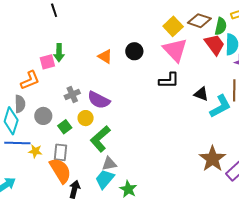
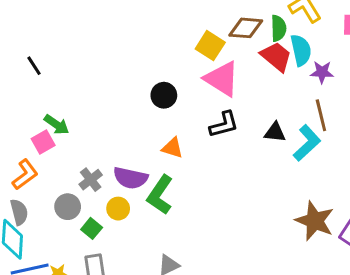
green arrow: (59, 53) -> (57, 125), turned -42
orange triangle: (105, 56) -> (173, 148), moved
gray circle: (43, 116) -> (68, 207), moved
green L-shape: (100, 139) -> (160, 195), moved

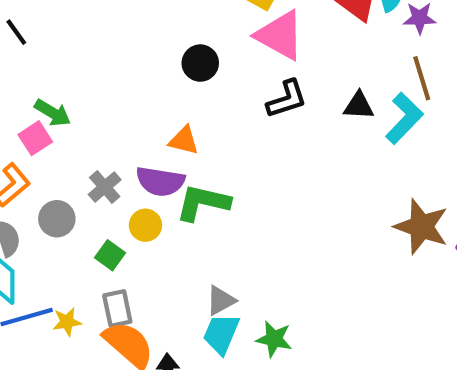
orange triangle: (173, 148) -> (184, 141), moved
green L-shape: (160, 195) -> (203, 203), turned 72
gray circle: (68, 207) -> (57, 219), moved

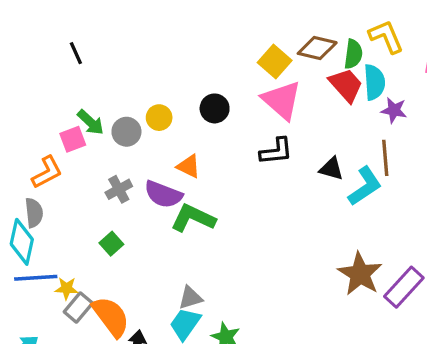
gray circle: (57, 219) -> (126, 132), moved
yellow circle: (145, 225) -> (159, 118), moved
gray rectangle: (117, 309) -> (78, 308), moved, turned 40

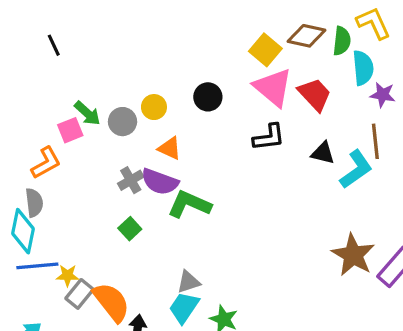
black line: (76, 53) -> (54, 45), moved
red trapezoid: (346, 85) -> (315, 94), moved
orange triangle: (189, 166) -> (170, 148), moved
gray cross: (119, 189) -> (131, 180), moved
green square: (111, 244) -> (130, 229), moved

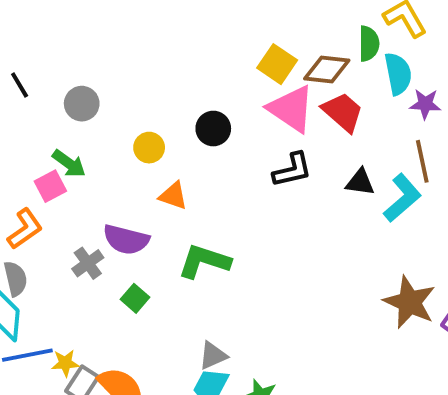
brown diamond: (306, 36) -> (327, 69), moved
gray circle: (123, 122) -> (82, 104), moved
gray cross: (131, 180) -> (88, 263), moved
purple semicircle: (160, 182) -> (126, 240), moved

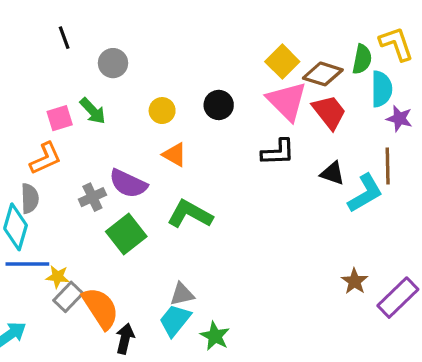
pink square: (50, 186) -> (60, 118), moved
green square: (135, 298) -> (126, 234), size x1.6
brown star: (410, 302) -> (354, 281), size x0.6

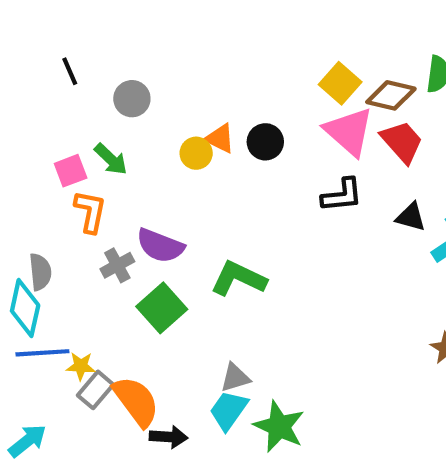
orange triangle: (175, 155) -> (220, 138), moved
orange L-shape: (45, 158) -> (90, 211), moved, turned -51
green star: (215, 336) -> (279, 426), size x1.4
black arrow: (125, 339) -> (169, 437), turned 84

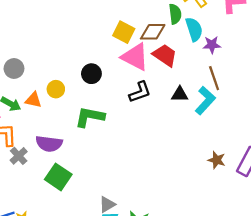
orange triangle: (220, 138) -> (33, 100), moved
gray cross: (117, 265) -> (19, 156), moved
green L-shape: (238, 279) -> (90, 117), moved

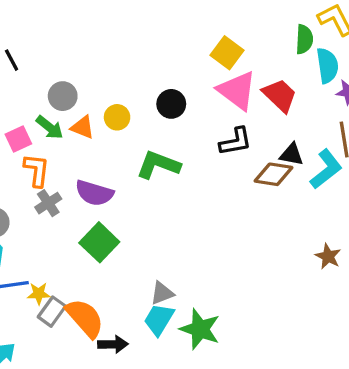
brown diamond: (153, 32) -> (273, 174), moved
gray circle: (14, 69) -> (63, 96), moved

